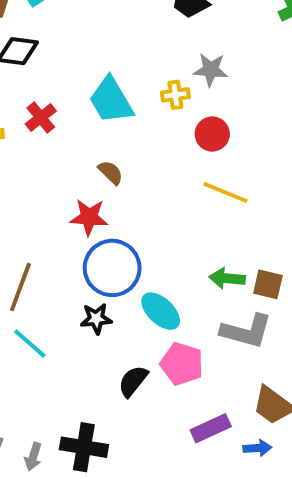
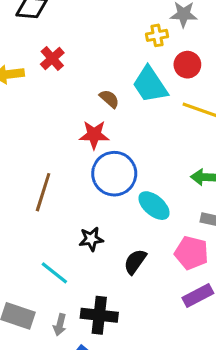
cyan trapezoid: (111, 100) -> (150, 85), moved
black star: (96, 319) -> (91, 239), moved
cyan line: (30, 344) -> (54, 273), moved
pink pentagon: (182, 364) -> (191, 253), moved

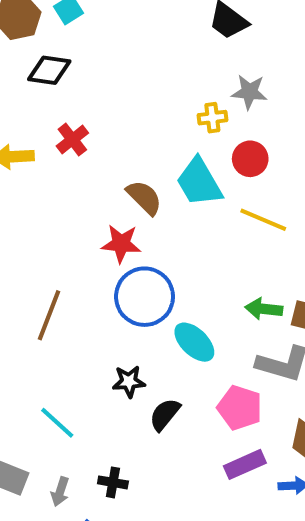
brown semicircle: (109, 99) -> (144, 197), size x1.4
black star: (91, 239) -> (129, 381), moved
black cross: (99, 315) -> (113, 482), size x0.6

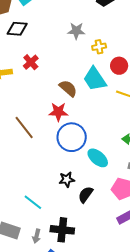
gray star: (249, 92) -> (76, 31), moved
brown line: (49, 315) -> (24, 128), moved, turned -55
black cross: (113, 482) -> (62, 230), size x1.6

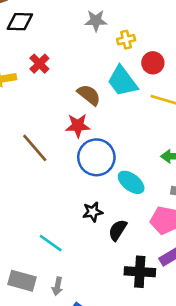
black cross: (62, 230) -> (140, 272), moved

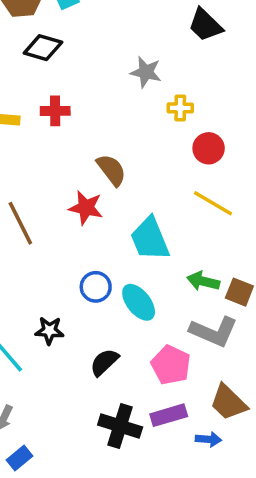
red cross: (39, 64) -> (55, 111), turned 30
cyan trapezoid: (122, 81) -> (150, 239), moved
blue circle: (96, 157) -> (96, 287), moved, size x0.6
black star: (93, 212) -> (49, 331), moved

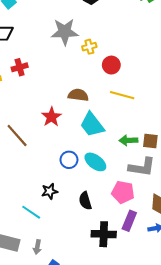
gray star: (146, 72) -> (65, 32), size x1.5
brown semicircle: (111, 170) -> (78, 95), moved, turned -30
red star: (86, 208) -> (51, 117), turned -30
black semicircle: (104, 362) -> (85, 201), turned -48
purple rectangle: (169, 415) -> (129, 221), turned -36

